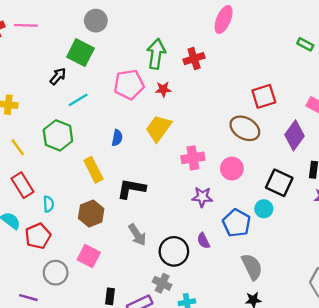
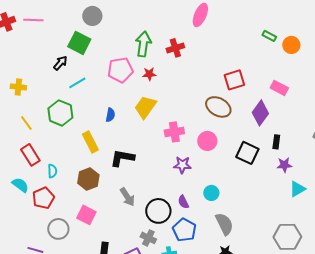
cyan circle: (264, 209) -> (211, 193), moved
blue pentagon: (237, 223) -> (184, 230), moved

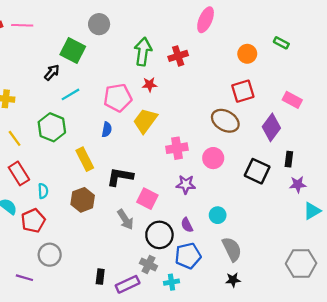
gray circle: (92, 16) -> (99, 24), moved
orange circle: (291, 45) -> (247, 54), moved
pink pentagon: (120, 70) -> (118, 98), moved
pink square: (86, 215) -> (147, 199), moved
blue pentagon: (184, 230) -> (188, 256), turned 30

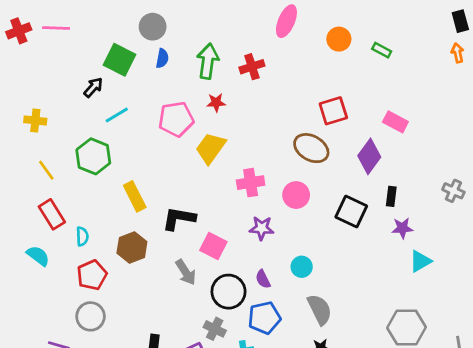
orange circle: (247, 54) -> (339, 39), moved
blue semicircle: (107, 130) -> (162, 58), moved
red pentagon: (33, 221) -> (92, 275), moved

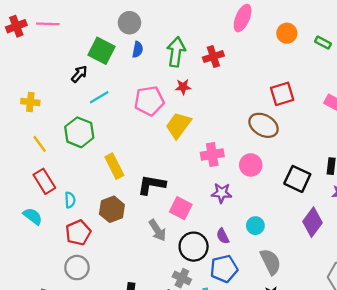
purple diamond: (369, 156) -> (312, 222), moved

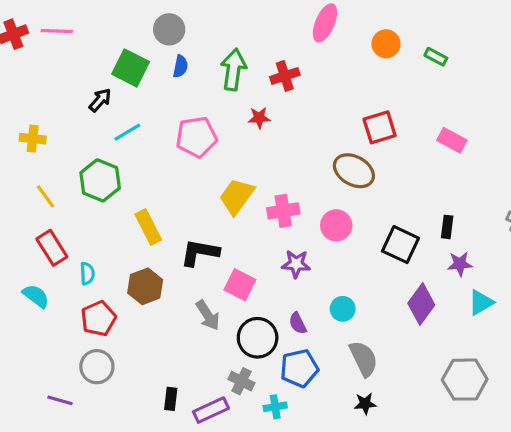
red star: (183, 87) -> (259, 118), moved
yellow trapezoid: (178, 125) -> (237, 196), moved

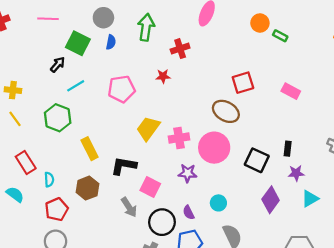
pink line: (57, 31) -> (48, 19), moved
orange circle: (386, 44) -> (260, 23), moved
green arrow: (233, 70) -> (146, 27), moved
yellow line: (46, 196) -> (15, 119), moved
pink circle: (336, 225) -> (214, 148), size x1.5

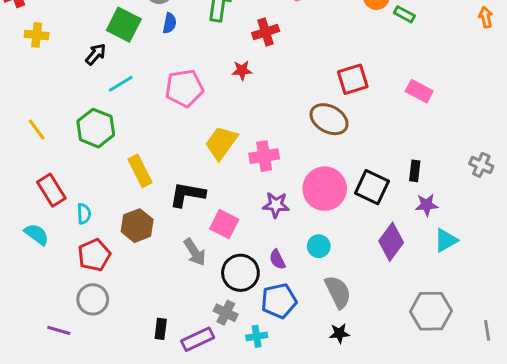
yellow cross: (13, 90) -> (37, 35), moved
pink circle: (214, 148) -> (325, 189), moved

